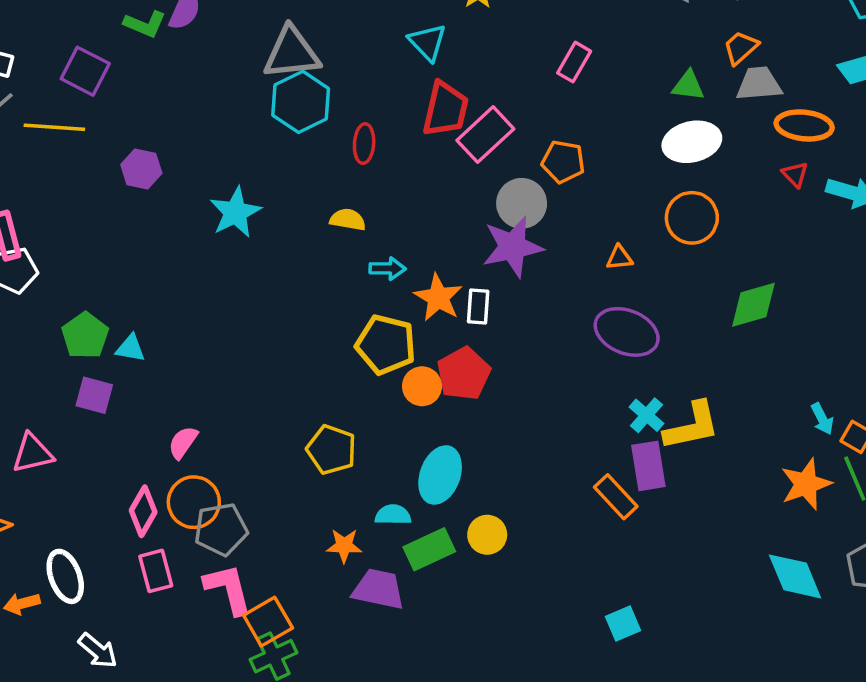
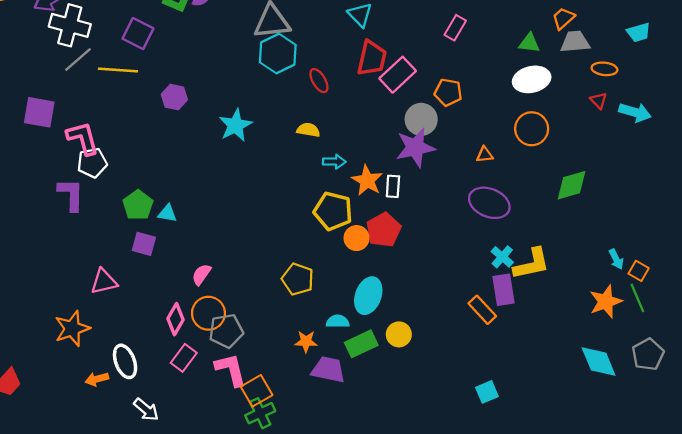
orange ellipse: (804, 125) -> (604, 69), size x0.7
red ellipse: (364, 144) -> (319, 81), turned -35
pink rectangle: (156, 571) -> (184, 358), turned 52

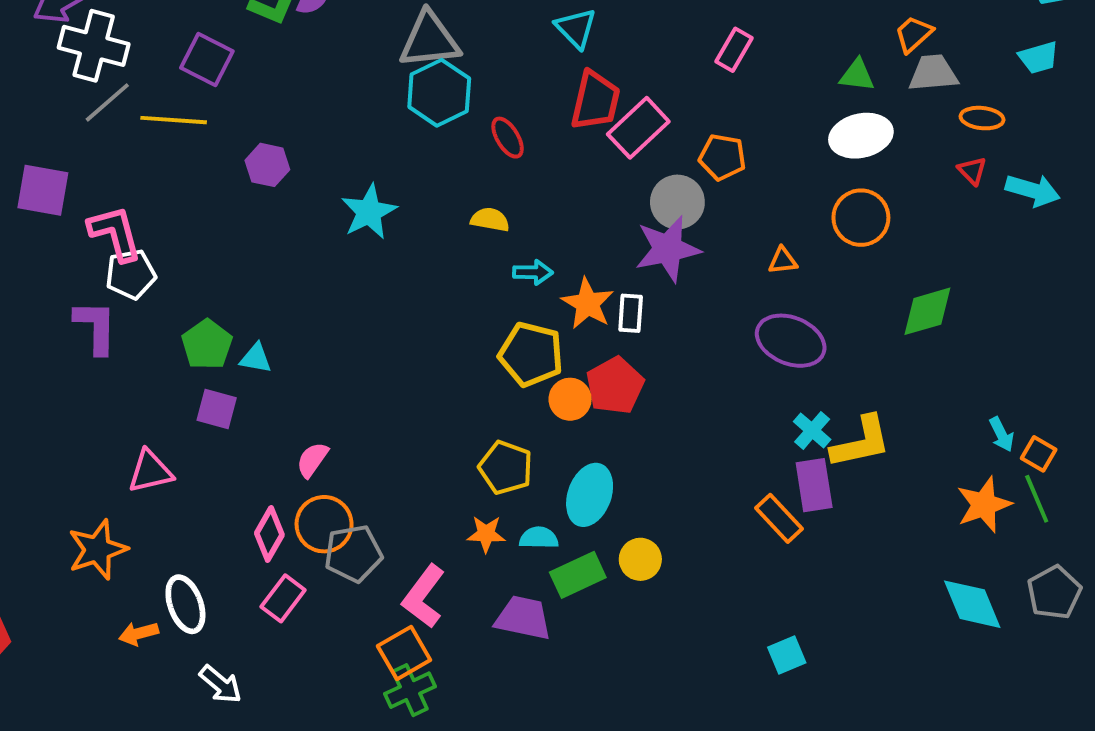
yellow pentagon: (298, 279) -> (506, 468), moved
orange star: (306, 341) -> (486, 534), moved
pink L-shape: (231, 370) -> (424, 596), moved, turned -129

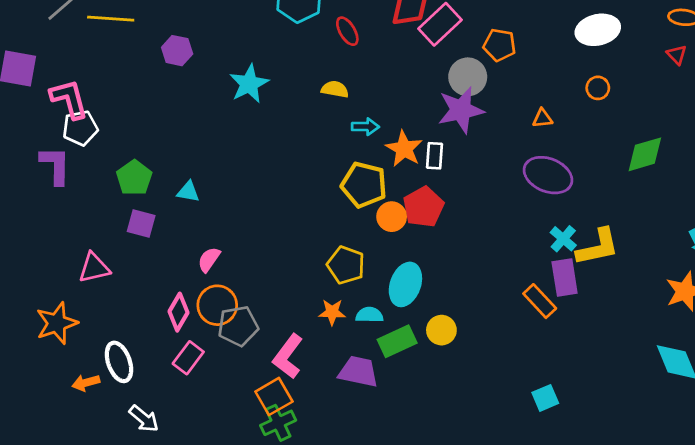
orange circle: (861, 218) -> (598, 88), size x0.6
cyan triangle: (256, 358) -> (188, 192), moved

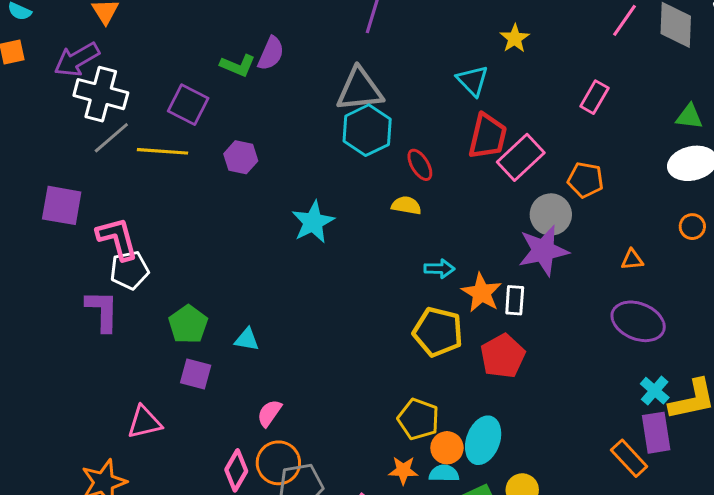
purple hexagon: (177, 51) -> (241, 157), moved
yellow semicircle: (335, 89) -> (406, 205), moved
orange circle: (392, 217) -> (447, 448), moved

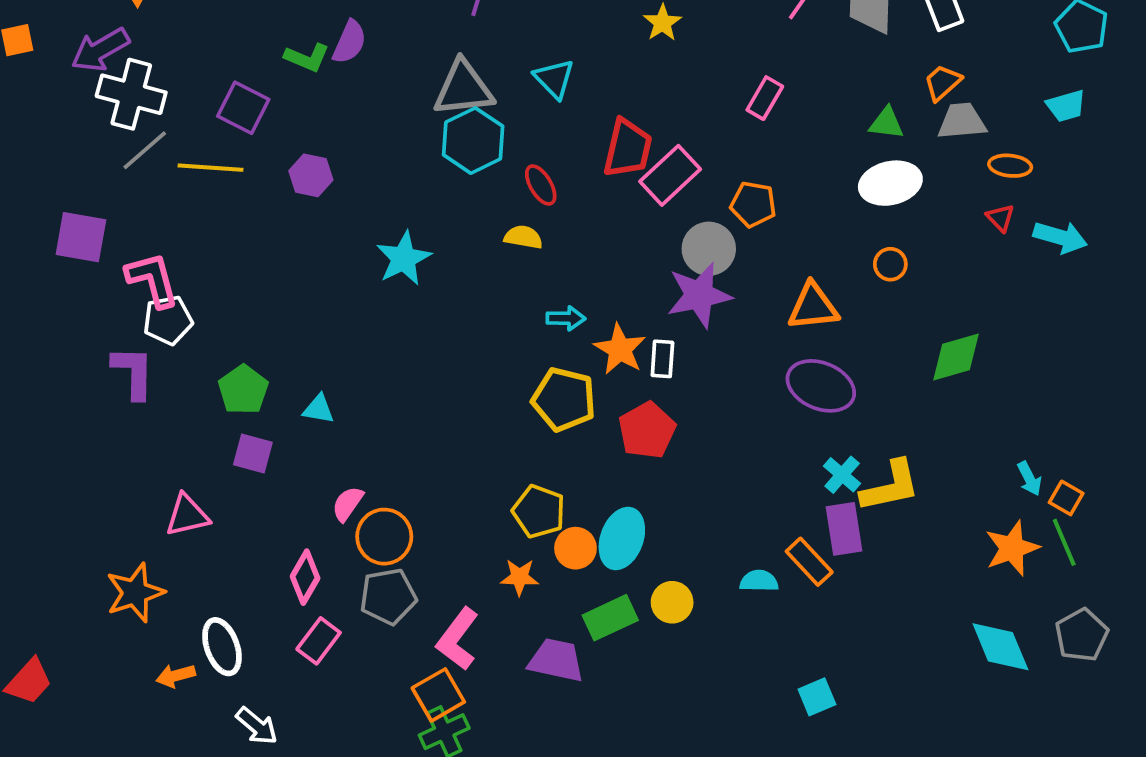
cyan triangle: (473, 81) -> (554, 79), moved
orange triangle: (632, 260) -> (813, 307), size x1.8
orange circle: (278, 463) -> (384, 537), moved
cyan semicircle: (444, 473) -> (759, 581), moved

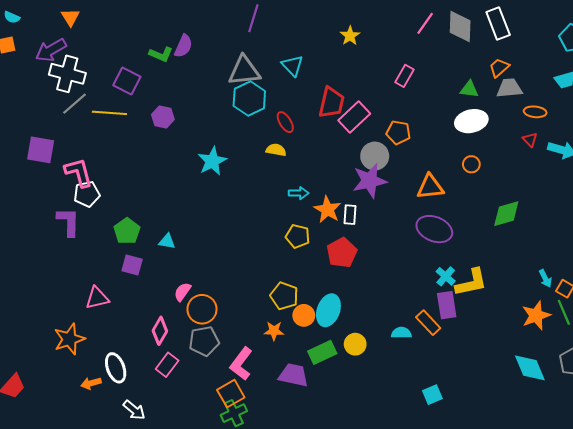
yellow pentagon: (564, 399) -> (298, 236), size x0.7

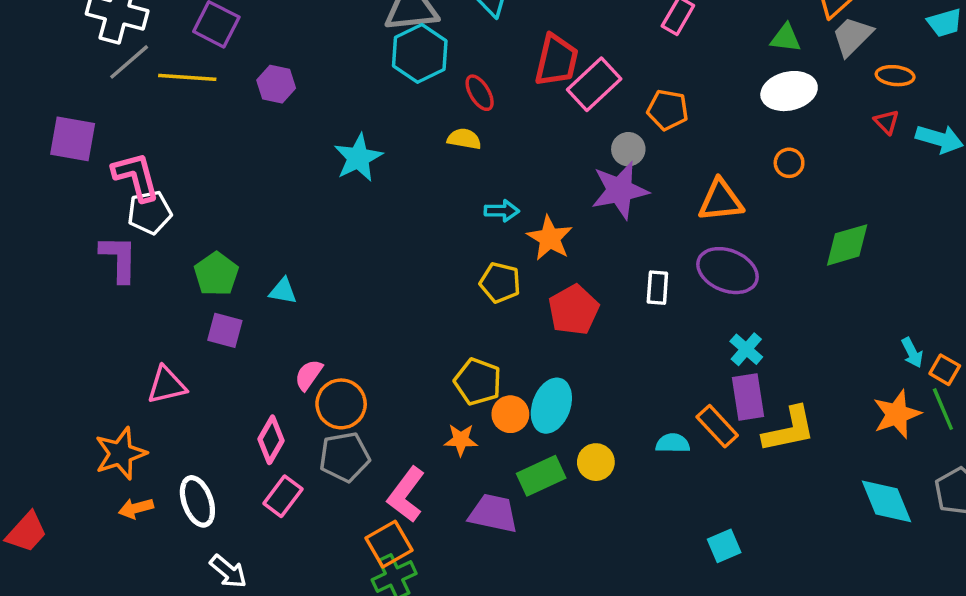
gray trapezoid: (509, 88) -> (852, 36), turned -40
gray circle: (375, 156) -> (628, 149), size x0.7
white rectangle: (350, 215) -> (657, 288), moved
yellow L-shape: (471, 283) -> (789, 430), moved
orange arrow: (91, 383) -> (136, 508), moved

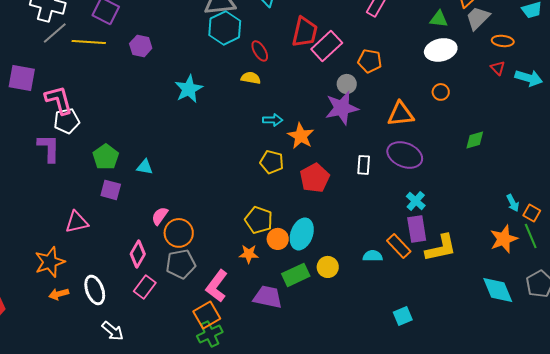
green diamond: (847, 245) -> (475, 140), size x0.7

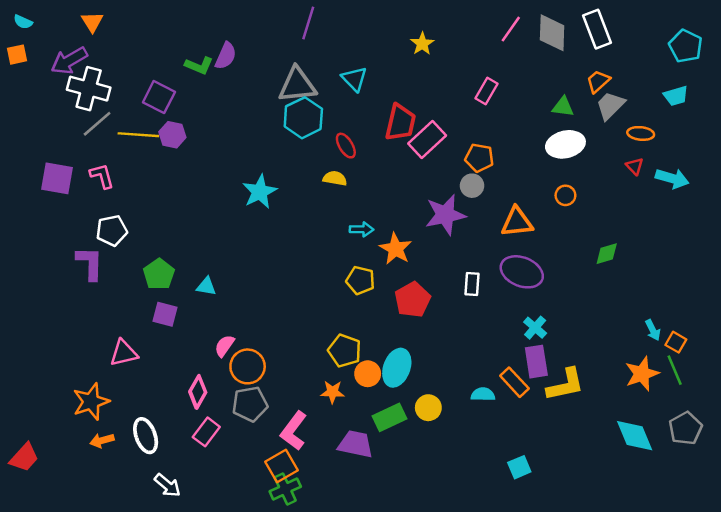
purple hexagon: (141, 46) -> (172, 135), moved
gray circle: (347, 84) -> (472, 186), moved
pink L-shape: (59, 100) -> (102, 176), moved, size x0.7

